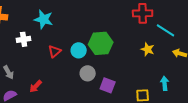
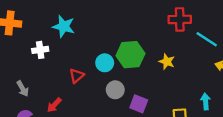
yellow star: (148, 49) -> (167, 62), moved
red triangle: (55, 51) -> (77, 76), moved

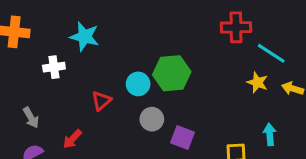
yellow star: (167, 62) -> (257, 82), moved

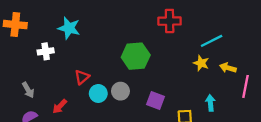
red cross: (236, 27) -> (170, 21), moved
cyan line: (271, 53) -> (212, 41), turned -60
cyan circle: (138, 84) -> (98, 93), moved
purple square: (182, 137) -> (156, 100), moved

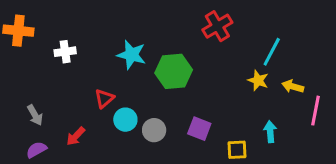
red cross: (170, 21) -> (217, 26), turned -30
cyan star: (69, 28) -> (131, 55), moved
cyan line: (212, 41) -> (272, 52), turned -35
white cross: (46, 51) -> (65, 52), moved
gray circle: (120, 91) -> (154, 130), moved

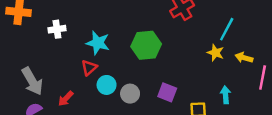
cyan star: (131, 55) -> (98, 43), moved
gray arrow: (35, 115) -> (32, 81), size x1.6

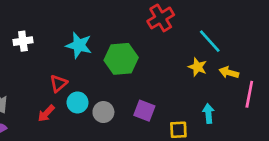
cyan line: (227, 29) -> (210, 41), turned -70
cyan star: (98, 43) -> (79, 45), moved
red arrow: (66, 99) -> (46, 113), moved

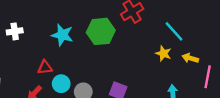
green hexagon: (121, 59) -> (101, 31), moved
red triangle: (58, 83) -> (45, 67), turned 35

